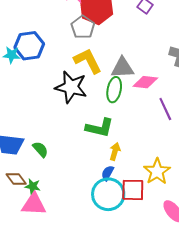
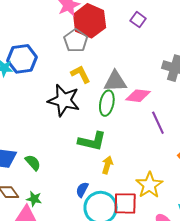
yellow L-shape: (88, 61) -> (80, 74), size x0.7
blue semicircle: (108, 173) -> (82, 190), moved
green star: (33, 186) -> (34, 199), moved

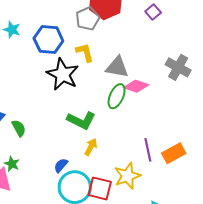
blue hexagon: (22, 59) -> (48, 40), moved
green ellipse: (107, 103) -> (117, 96), moved
purple line: (158, 123) -> (148, 150), moved

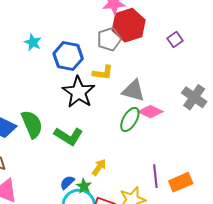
yellow L-shape: (85, 52) -> (103, 73), turned 105
green L-shape: (81, 120) -> (69, 136), moved
green semicircle: (19, 128) -> (32, 124), moved, size x1.6
green star: (12, 164) -> (84, 186), moved

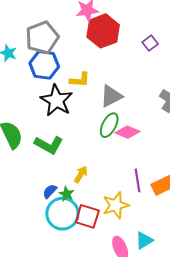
gray pentagon: (109, 39) -> (42, 38), moved, size x1.4
gray triangle: (133, 91) -> (111, 96), turned -40
pink diamond: (150, 112) -> (128, 132), moved

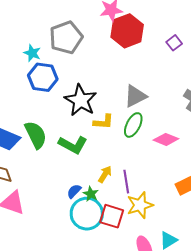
blue hexagon: (44, 65) -> (43, 77), moved
yellow L-shape: (80, 80) -> (103, 122), moved
pink diamond: (128, 132) -> (166, 139), moved
purple line: (137, 180) -> (126, 182), moved

